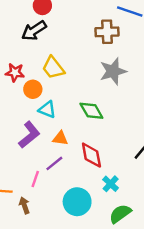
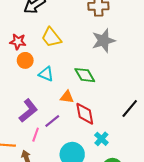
orange circle: (33, 89) -> (25, 60), moved
purple L-shape: (29, 135) -> (28, 111), moved
orange triangle: (60, 138) -> (67, 97), moved

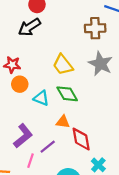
yellow trapezoid: (51, 37) -> (63, 65), moved
gray star: (104, 41) -> (100, 64), turned -30
green diamond: (85, 75) -> (67, 94), moved

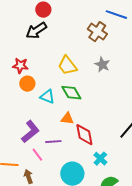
brown cross: (95, 28) -> (97, 32), turned 36
gray star: (100, 64) -> (102, 65), size x0.7
purple line: (48, 147) -> (53, 142), turned 35
pink line: (31, 161) -> (37, 155), turned -56

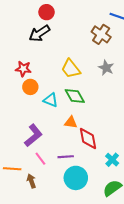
purple line: (53, 142) -> (66, 157), moved
cyan cross: (100, 159) -> (112, 160), moved

